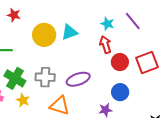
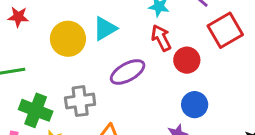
red square: (147, 63) -> (225, 30), moved
purple ellipse: (78, 79) -> (128, 72), moved

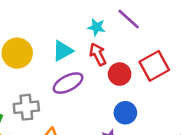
cyan triangle: (105, 29) -> (63, 51), moved
red square: (225, 30) -> (154, 66), moved

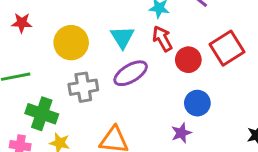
cyan triangle: (63, 51) -> (122, 37), turned -30
gray cross: (26, 107) -> (83, 87), moved

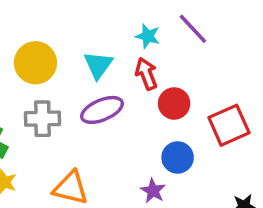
red square: (227, 48) -> (229, 125), moved
purple star: (181, 133) -> (153, 191), turned -30

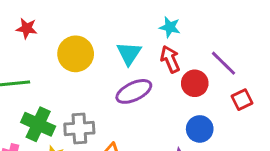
purple line: (193, 29) -> (224, 63), moved
gray cross: (42, 119) -> (79, 128), moved
red square: (229, 125) -> (242, 100), size x0.6

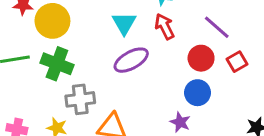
yellow circle: (76, 54) -> (52, 21), moved
red circle: (195, 83) -> (201, 58), moved
green cross: (38, 124) -> (57, 64), moved

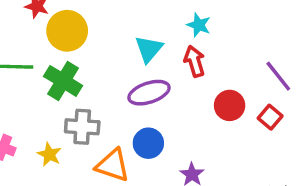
purple line: (217, 27) -> (278, 76), moved
red square: (237, 62) -> (270, 117), turned -30
blue circle: (197, 93) -> (148, 143), moved

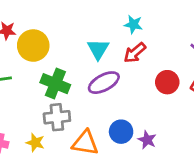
red arrow: (195, 61) -> (135, 53), turned -105
green cross: (63, 81) -> (55, 84), moved
blue circle: (148, 143) -> (121, 132), moved

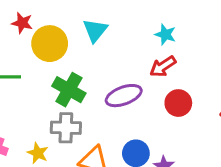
cyan triangle: (98, 49) -> (95, 30), moved
red circle: (167, 82) -> (178, 103), moved

